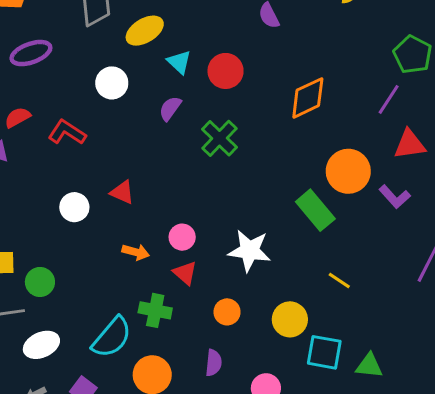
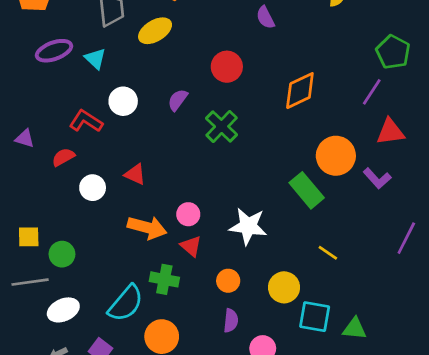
cyan triangle: (179, 62) -> (95, 59), moved
white circle: (112, 83) -> (123, 101), moved
red semicircle: (18, 117) -> (63, 157), moved
orange arrow: (136, 252) -> (147, 228), size x1.6
purple semicircle: (214, 363) -> (231, 321), moved

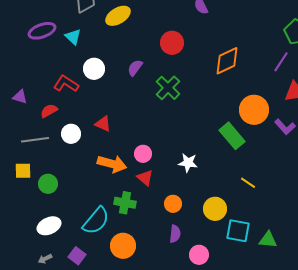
white star: (248, 226) -> (188, 163), size x0.7
gray line: (30, 282) -> (35, 140), moved

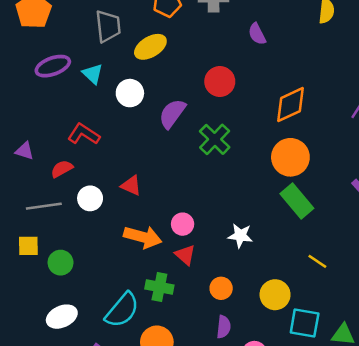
purple semicircle: (135, 68) -> (172, 114), size x1.4
white circle: (94, 69) -> (130, 93), moved
orange circle: (254, 110) -> (290, 157), moved

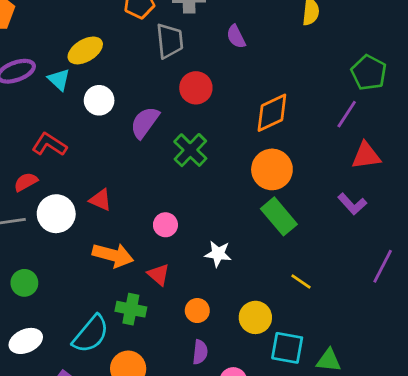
gray trapezoid: (108, 26) -> (170, 41), moved
yellow ellipse: (150, 47) -> (85, 50), moved
white circle: (90, 198) -> (56, 214), size x1.4
pink circle: (183, 224) -> (165, 225), moved

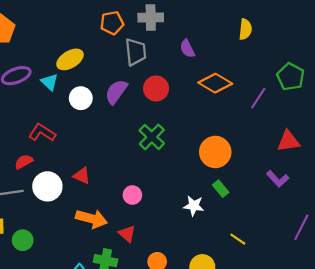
orange diamond: (272, 113) -> (215, 83), moved, turned 56
purple line: (347, 114) -> (258, 98), moved
purple semicircle: (145, 122) -> (116, 92), moved
green rectangle: (279, 216) -> (221, 189), size x0.6
white star: (218, 254) -> (194, 206), moved

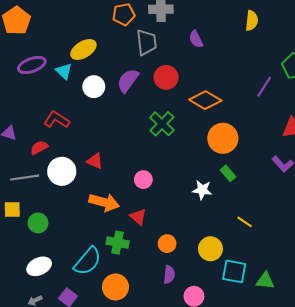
orange diamond: (215, 83) -> (205, 100), moved

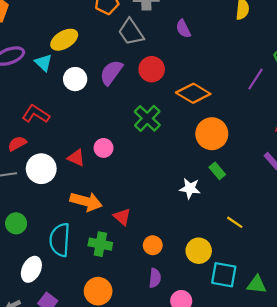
gray trapezoid: (146, 42) -> (131, 32), turned 152
pink circle: (143, 180) -> (104, 148), moved
cyan semicircle: (88, 261) -> (60, 240), moved, turned 144
white ellipse: (39, 266) -> (31, 269), moved, turned -40

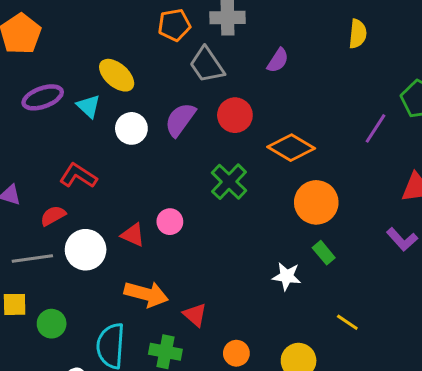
purple semicircle: (183, 29) -> (278, 60), turned -120
yellow ellipse: (64, 40) -> (117, 75), turned 72

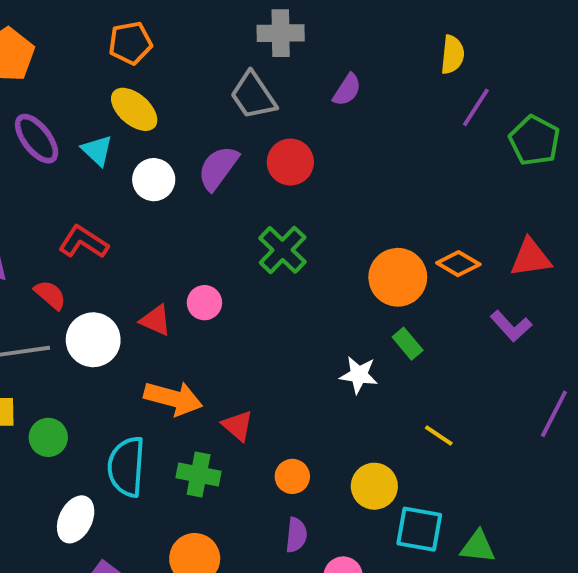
orange pentagon: (174, 25) -> (130, 43), moved
purple ellipse: (43, 97) -> (37, 139), turned 72
purple line: (375, 128) -> (476, 107), moved
orange diamond: (291, 148) -> (458, 264), moved, size x0.7
red semicircle: (53, 216) -> (50, 295), turned 70

